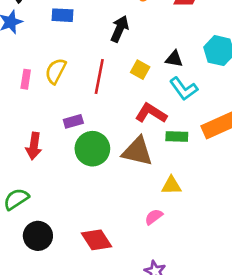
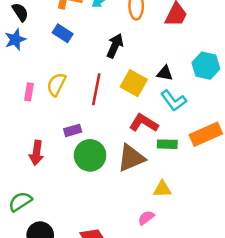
blue rectangle: (62, 15) -> (63, 33), turned 30
yellow square: (140, 70) -> (134, 83), size x1.5
brown triangle: (137, 151) -> (131, 158), turned -36

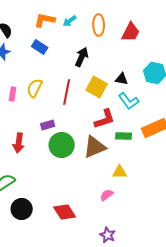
red L-shape: (144, 123) -> (105, 119), turned 130

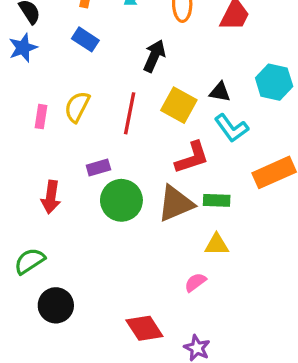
green rectangle: (124, 136) -> (217, 200), moved
red diamond: (65, 212) -> (144, 328), moved

